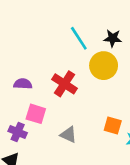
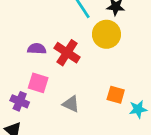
purple semicircle: (23, 84) -> (37, 49), moved

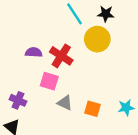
pink square: (38, 83) -> (49, 81), moved
orange square: (116, 95) -> (92, 109), moved

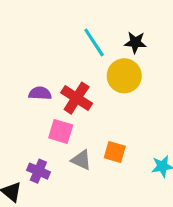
purple cross: (18, 100) -> (38, 171), moved
orange square: (92, 109) -> (115, 152), moved

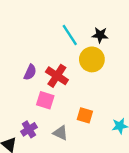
purple semicircle: (40, 93) -> (30, 72), turned 112
gray triangle: (81, 160) -> (60, 133), moved
purple cross: (38, 171) -> (29, 129), turned 35

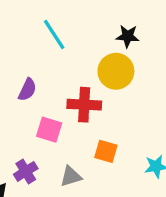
cyan line: (70, 35) -> (54, 35), moved
red cross: (57, 76) -> (84, 105), moved, turned -30
gray triangle: (60, 133) -> (71, 176), turned -42

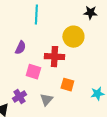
cyan line: (54, 35) -> (36, 15), turned 36
black star: (128, 36) -> (90, 13), moved
gray triangle: (71, 176) -> (46, 100), turned -32

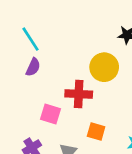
cyan line: (36, 15) -> (30, 39), moved, turned -36
purple semicircle: (20, 48) -> (33, 67), moved

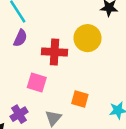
red cross: (79, 94) -> (55, 52), moved

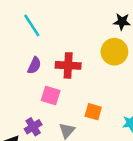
purple semicircle: (20, 38) -> (34, 65), moved
yellow circle: (87, 38) -> (114, 52), moved

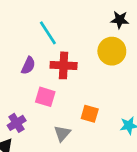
cyan line: (32, 25) -> (48, 33), moved
purple cross: (33, 127) -> (17, 123), moved

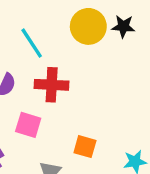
yellow circle: (112, 51) -> (88, 26), moved

